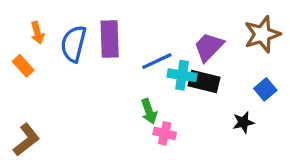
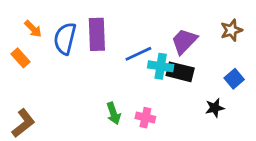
orange arrow: (37, 33) -> (33, 29), turned -30
brown star: (262, 34) -> (231, 30), size x0.7
green arrow: (149, 111) -> (113, 113), moved

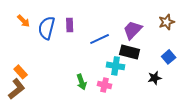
purple rectangle: (97, 34) -> (70, 25), size x0.6
orange rectangle: (21, 58) -> (21, 72), moved
cyan cross: (161, 66) -> (116, 66), moved

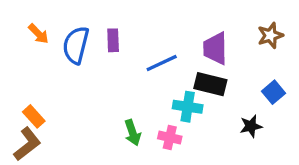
purple trapezoid: (133, 30) -> (215, 48), turned -45

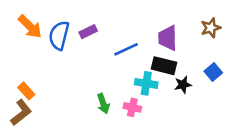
orange arrow: (39, 34) -> (30, 27), size x1.5
purple rectangle: (113, 40) -> (88, 32), turned 66
black star: (251, 126) -> (183, 85), moved

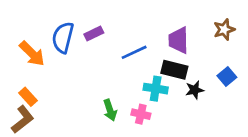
orange arrow: (30, 27) -> (32, 54), moved

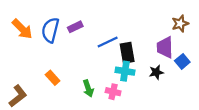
purple trapezoid: (178, 40) -> (165, 47), moved
orange arrow: (32, 54) -> (22, 29), moved
black rectangle: (174, 70) -> (127, 53), moved, turned 66
orange rectangle: (28, 97) -> (53, 78), moved

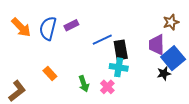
blue square: (182, 61) -> (173, 58), size x1.6
black star: (156, 72) -> (164, 73), moved
pink cross: (113, 92) -> (107, 87), turned 32

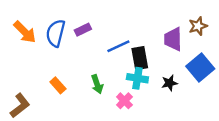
purple trapezoid: (157, 45) -> (173, 39), moved
black star: (164, 73) -> (169, 83), moved
green arrow: (84, 84) -> (97, 84), moved

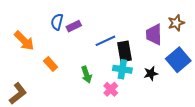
orange arrow: (25, 32) -> (24, 41), moved
blue semicircle: (56, 33) -> (57, 22), moved, size x0.7
orange rectangle: (58, 85) -> (51, 64), moved

